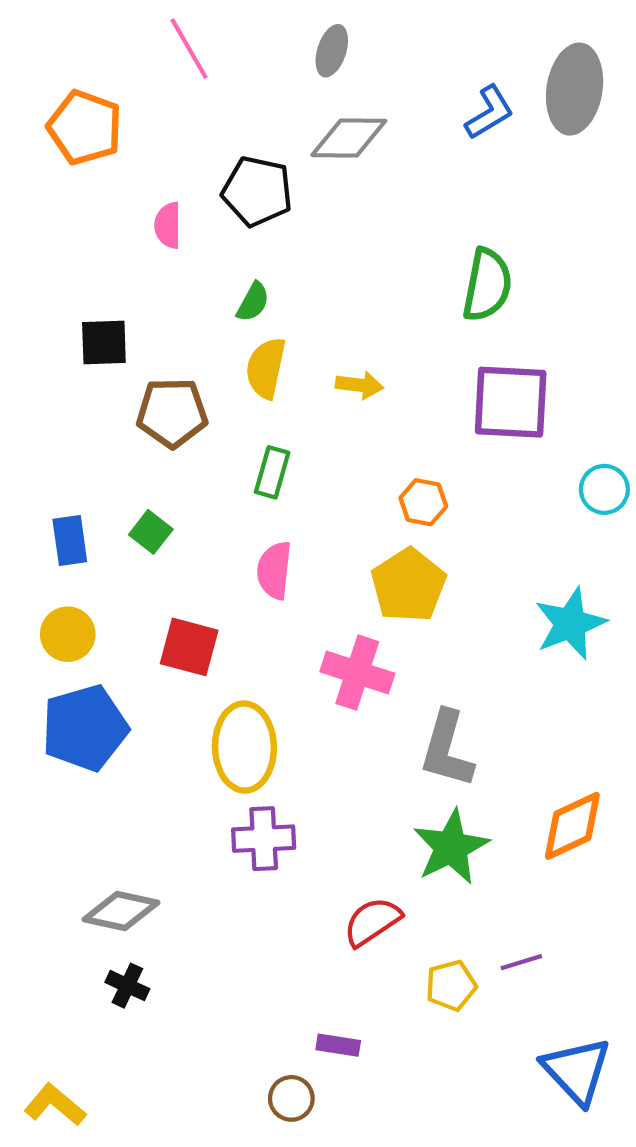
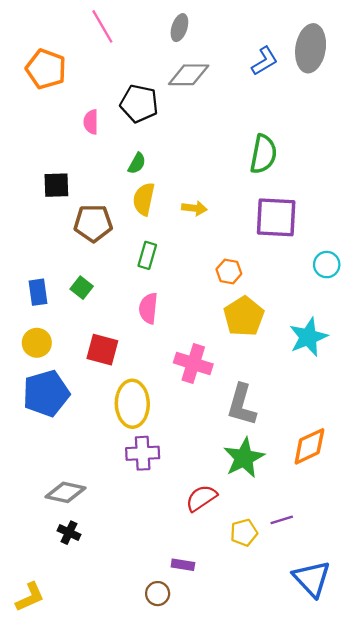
yellow pentagon: (408, 585) -> (244, 316), moved
yellow L-shape: (55, 1105) -> (30, 597), turned 116

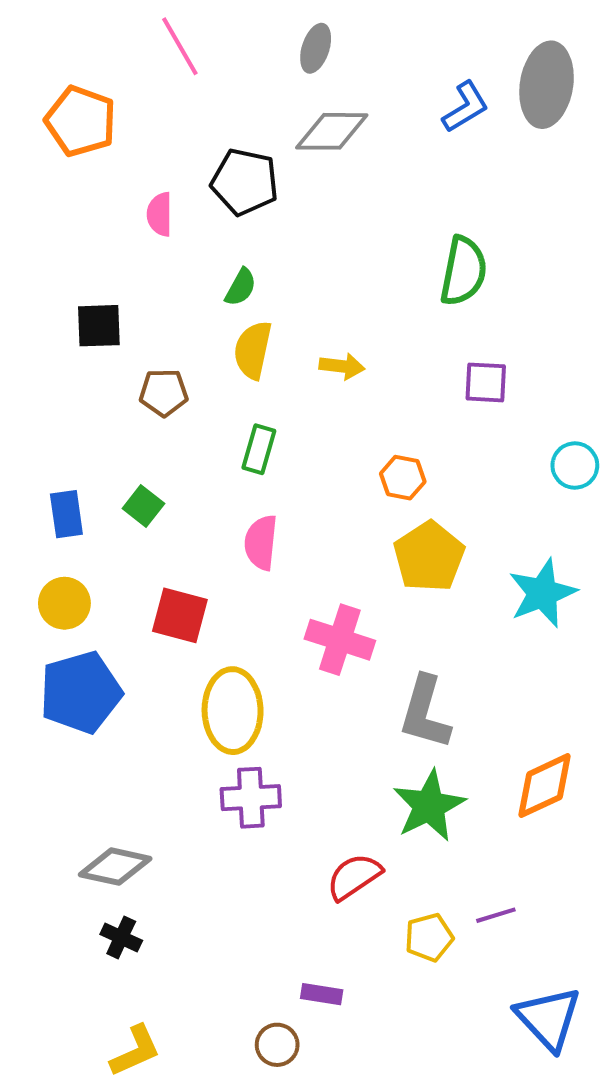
purple square: (276, 217) -> (486, 382), size x0.6
brown pentagon: (93, 223) -> (164, 393), size x0.7
yellow L-shape: (30, 597) -> (135, 1051), moved

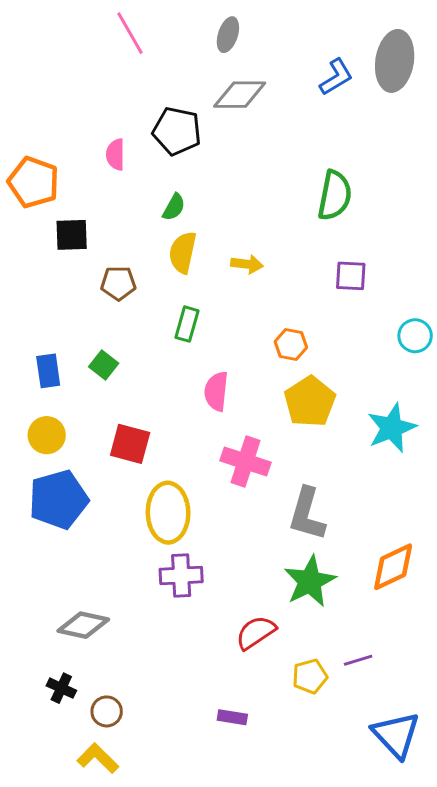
orange pentagon: (81, 121) -> (34, 182), moved
pink semicircle: (261, 542) -> (216, 391), moved
black cross: (121, 937) -> (61, 688), moved
brown circle: (277, 1045) -> (107, 711), moved
yellow L-shape: (135, 1051) -> (98, 758), turned -111

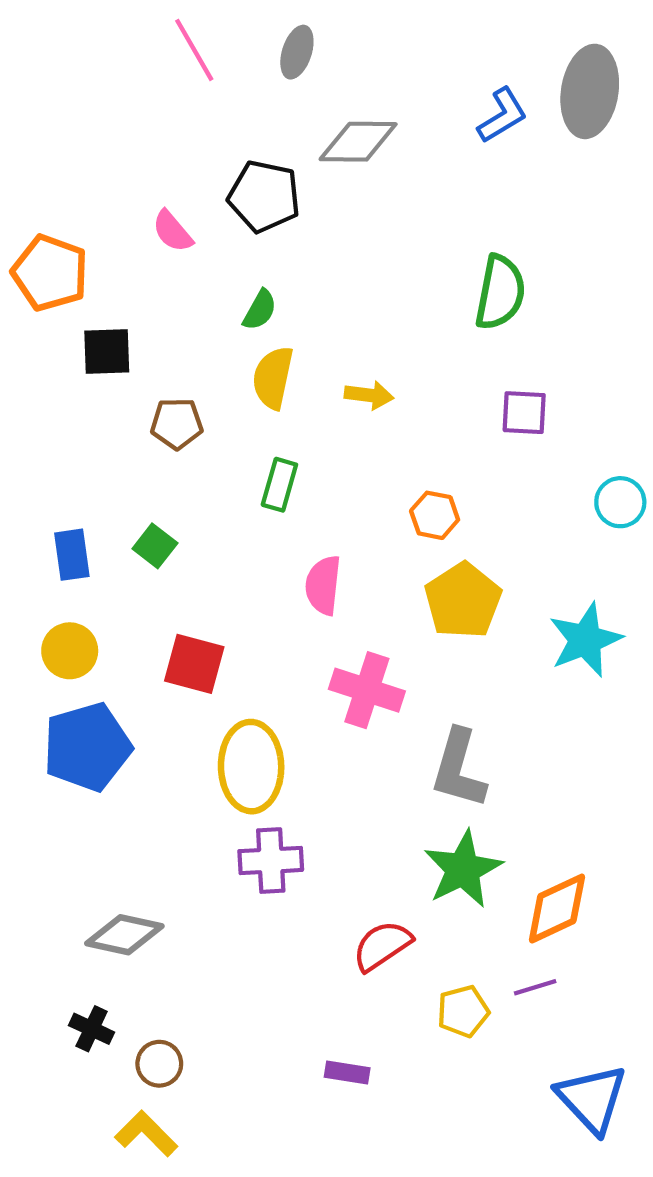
gray ellipse: (228, 35) -> (297, 52), moved
pink semicircle: (115, 154) -> (172, 231), turned -40
orange diamond: (393, 567) -> (557, 909), moved

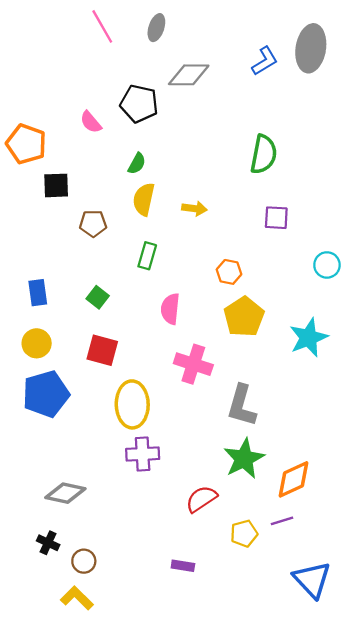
green square: (155, 546) -> (98, 297), moved

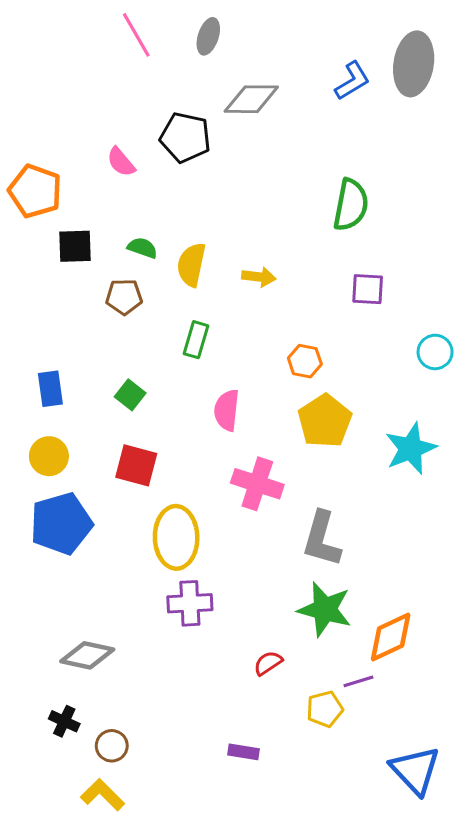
green semicircle: (137, 164) -> (142, 248), moved, turned -100
green star: (244, 459) -> (325, 609), turned -30
red semicircle: (201, 499) -> (268, 663), size x0.7
purple line: (282, 521) -> (358, 681), moved

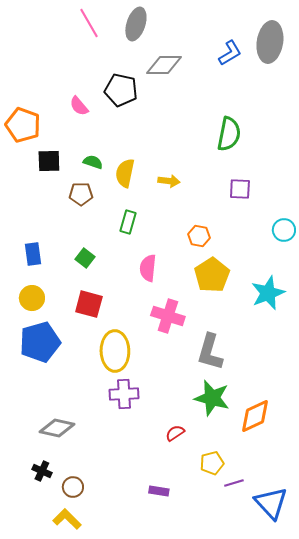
gray ellipse: (208, 36) -> (136, 24), size x1.4
purple line: (358, 681) -> (234, 483), moved

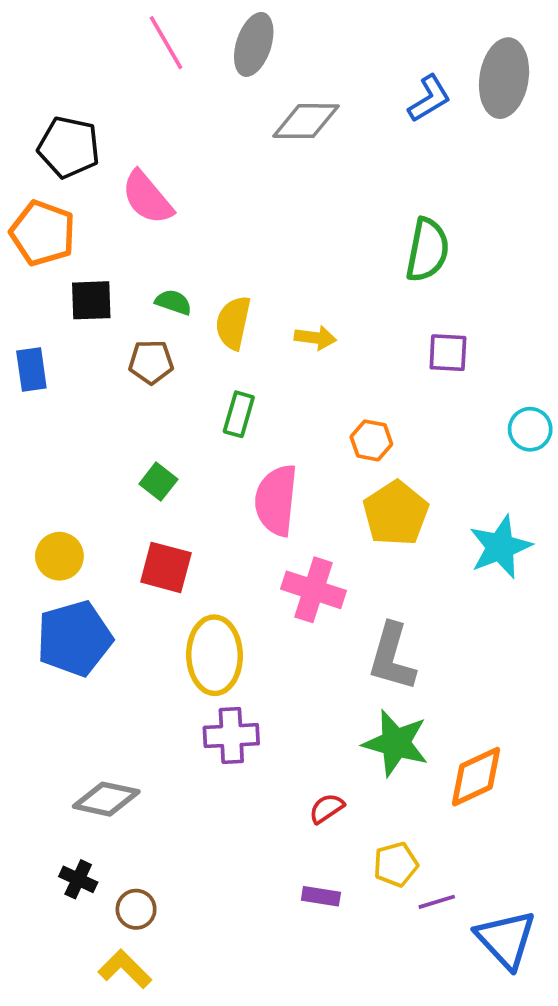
black pentagon: (121, 90) -> (69, 147), moved
pink semicircle: (79, 106) -> (147, 198), size x1.5
blue rectangle: (33, 254) -> (31, 369), moved
pink semicircle: (148, 268) -> (276, 500), size x1.4
purple rectangle: (159, 491) -> (321, 896), moved

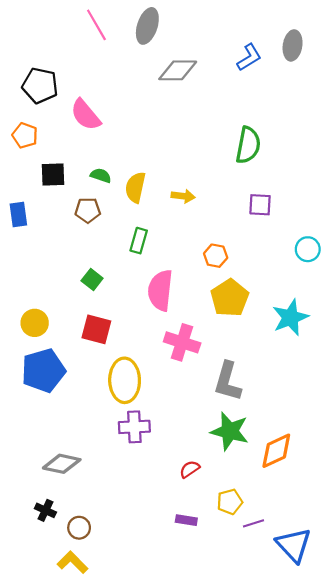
gray ellipse: (504, 78) -> (293, 45), size x0.7
orange pentagon: (43, 233) -> (25, 135), size x0.7

